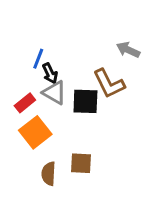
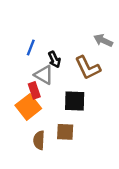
black arrow: (50, 73) -> (54, 59), moved
black square: (85, 101) -> (75, 101), moved
red rectangle: (25, 103) -> (34, 90), moved, turned -70

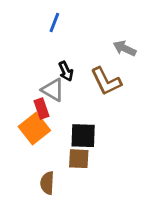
blue line: (31, 48) -> (54, 23), moved
black square: (75, 101) -> (83, 136), moved
brown semicircle: (39, 140) -> (47, 183), moved

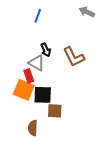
gray arrow: (125, 48) -> (87, 12), moved
orange square: (34, 129) -> (24, 90), turned -30
black square: (83, 136) -> (43, 95), moved

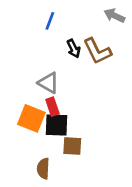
black arrow: (46, 50) -> (74, 49), moved
brown L-shape: (74, 57) -> (97, 51), moved
red rectangle: (29, 76) -> (52, 107), moved

